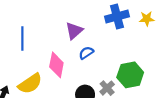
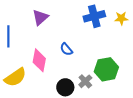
purple triangle: (74, 31) -> (40, 17), moved
blue semicircle: (86, 53) -> (66, 49), turned -96

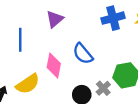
blue semicircle: (66, 49) -> (83, 54), size x1.5

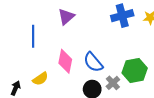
blue semicircle: (83, 54) -> (93, 62), moved
yellow semicircle: (28, 84) -> (40, 79), size x0.7

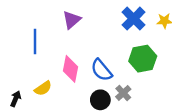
blue cross: (122, 16) -> (134, 19), turned -30
green hexagon: (135, 71) -> (143, 59), moved

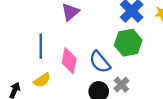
blue line: (35, 41) -> (41, 46), moved
green hexagon: (143, 59) -> (128, 43), moved

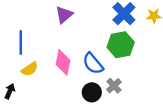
blue line: (41, 46) -> (21, 42), moved
yellow semicircle: (42, 80) -> (30, 69), moved

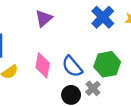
green hexagon: (121, 45) -> (107, 64), moved

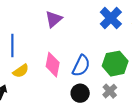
blue semicircle: (72, 66) -> (81, 66), turned -115
gray cross: (93, 88) -> (110, 91), moved

